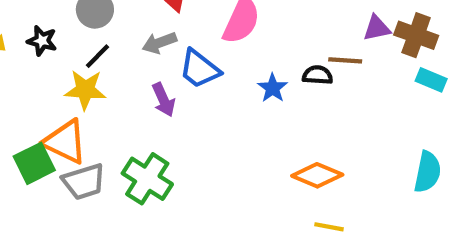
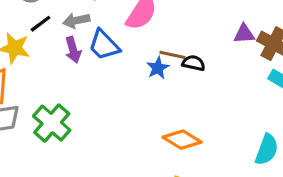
black line: (97, 56) -> (40, 24), moved
brown line: (345, 60) -> (172, 55), moved
purple arrow: (163, 100) -> (73, 50), moved

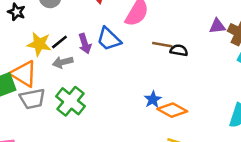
gray arrow: (76, 21) -> (63, 62), moved
black line: (40, 24) -> (59, 42), moved
blue star: (158, 68) -> (153, 99), moved

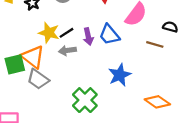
black semicircle: (179, 50) -> (170, 27), moved
gray trapezoid: (32, 99) -> (38, 79), turned 40
blue star: (153, 99) -> (120, 75), moved, size x1.5
green cross: (70, 101) -> (85, 100), moved

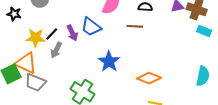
gray arrow: (67, 50) -> (56, 50), turned -42

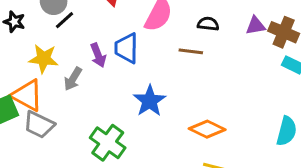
blue trapezoid: (91, 27) -> (126, 48), turned 50
black line: (52, 34) -> (64, 20), moved

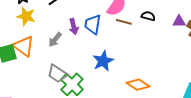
brown line: (191, 51) -> (124, 22), moved
yellow star: (44, 59) -> (26, 16), moved
gray trapezoid: (39, 125) -> (57, 74), moved

